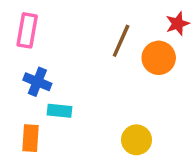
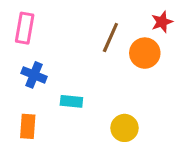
cyan rectangle: (60, 111) -> (71, 101), moved

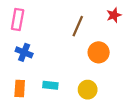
orange circle: (145, 53) -> (99, 52), moved
cyan rectangle: (71, 101) -> (50, 85), moved

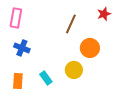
cyan rectangle: (50, 85) -> (46, 78), turned 48
yellow circle: (88, 90) -> (74, 70), moved

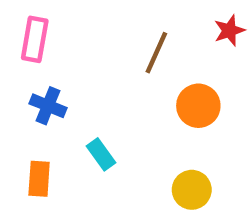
yellow circle: (74, 70) -> (192, 190), moved
cyan rectangle: (46, 78) -> (101, 154), moved

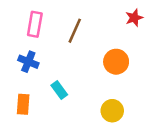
pink rectangle: (35, 39) -> (35, 24), moved
brown line: (156, 53) -> (75, 31), moved

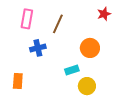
blue cross: (28, 62) -> (38, 48), moved, turned -35
cyan rectangle: (59, 90) -> (72, 70), moved, turned -72

